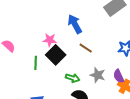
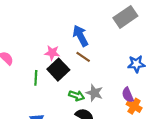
brown line: (86, 48) -> (83, 57), moved
gray star: (98, 75) -> (94, 93), moved

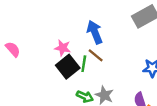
green line: (36, 78) -> (84, 64), moved

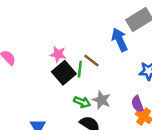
blue arrow: (95, 32) -> (120, 40), moved

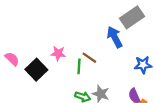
black square: (64, 73) -> (36, 70), moved

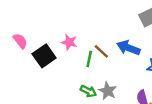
blue arrow: (115, 37) -> (128, 48), moved, turned -50

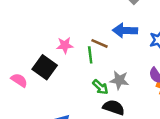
pink semicircle: (20, 41) -> (19, 80), moved
green arrow: (88, 91) -> (100, 87), turned 35

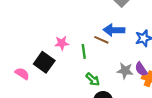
brown line: (100, 43) -> (101, 40), moved
gray star: (119, 80) -> (125, 71), moved

